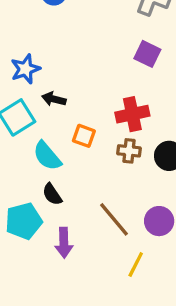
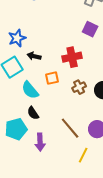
red cross: (132, 114) -> (72, 57), moved
orange square: (84, 136) -> (52, 78), turned -32
brown cross: (129, 151) -> (79, 87), turned -32

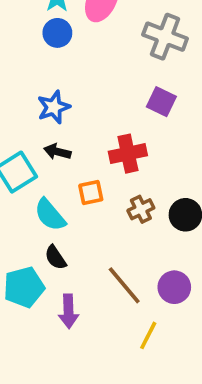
blue star: (17, 38) -> (54, 107), moved

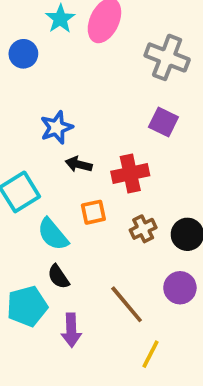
blue circle: (57, 33) -> (23, 54), moved
black arrow: (57, 152) -> (79, 164), moved
purple circle: (174, 287) -> (180, 288), moved

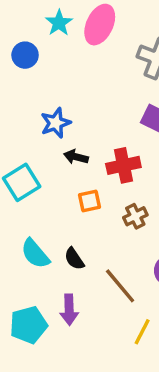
cyan semicircle: (53, 234) -> (35, 254), moved
black semicircle: (58, 277) -> (74, 259), moved
cyan pentagon: (27, 306) -> (28, 325), moved

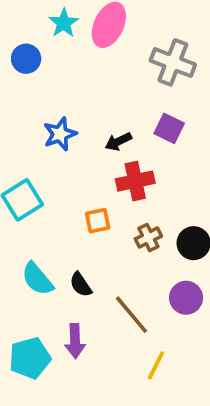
black arrow: (76, 157) -> (118, 142), moved, turned -40

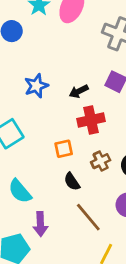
black semicircle: (81, 285) -> (72, 182), moved
purple arrow: (75, 341) -> (40, 224), moved

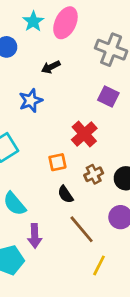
black arrow: (79, 91) -> (51, 67), moved
red cross: (91, 120) -> (84, 134), turned -30

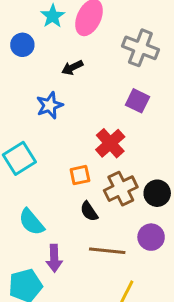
brown cross: (94, 174) -> (121, 189), size x1.5
brown line: (82, 229) -> (107, 251), turned -44

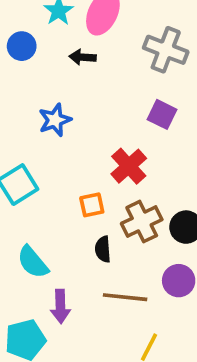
black arrow: (72, 68) -> (83, 57), moved, turned 30
black semicircle: (89, 211) -> (103, 249), turned 30

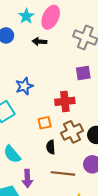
purple square: (162, 114) -> (83, 73), turned -35
blue star: (55, 120) -> (24, 86), moved
red cross: (129, 166) -> (65, 101), turned 36

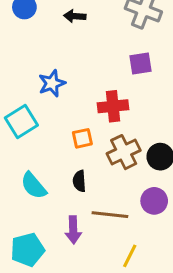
black semicircle: (51, 147) -> (79, 181), moved
purple arrow: (27, 179) -> (73, 230), moved

